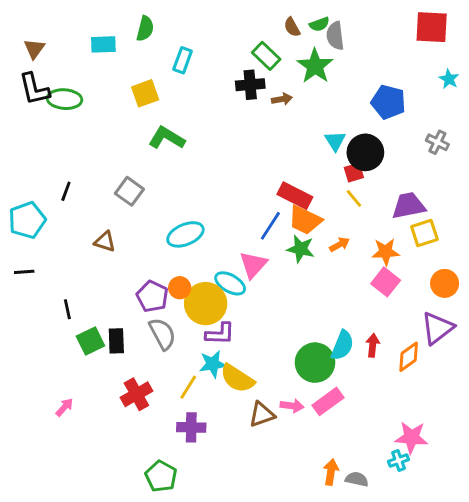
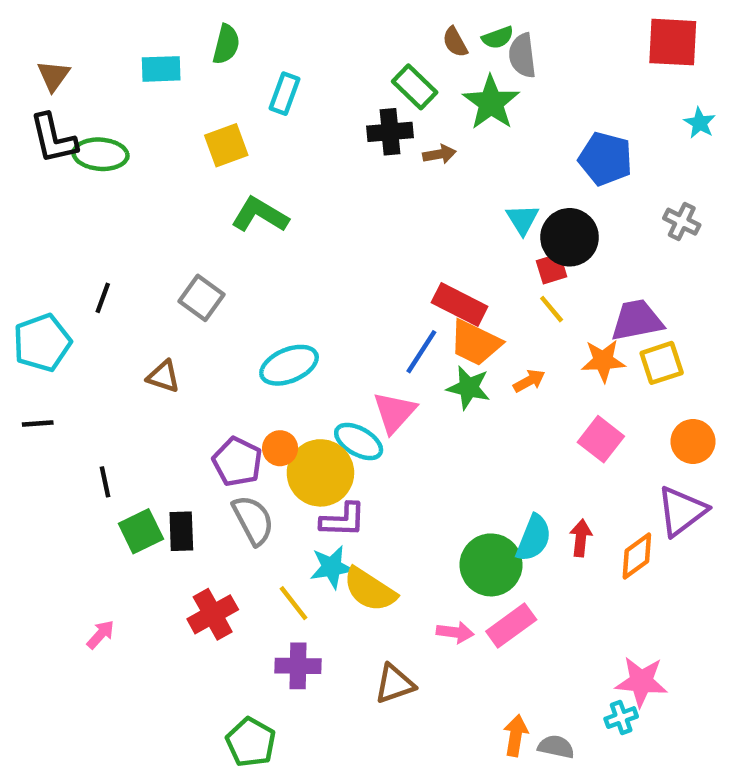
orange star: (386, 252) -> (603, 361), moved
yellow line: (188, 387) -> (294, 603), turned -70
brown triangle: (262, 414) -> (394, 684), moved

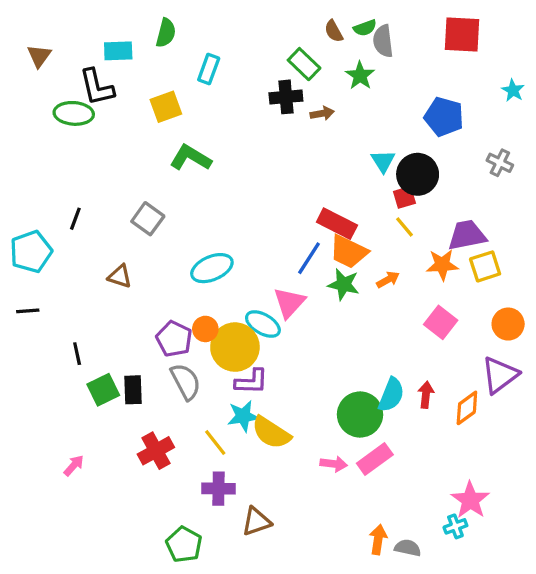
red square: (673, 42) -> (462, 34), moved
green star: (491, 103) -> (360, 76), size x0.7
black L-shape: (53, 139) -> (97, 87), moved
pink star: (641, 682) -> (470, 500), turned 30
brown triangle: (394, 684) -> (256, 521), moved

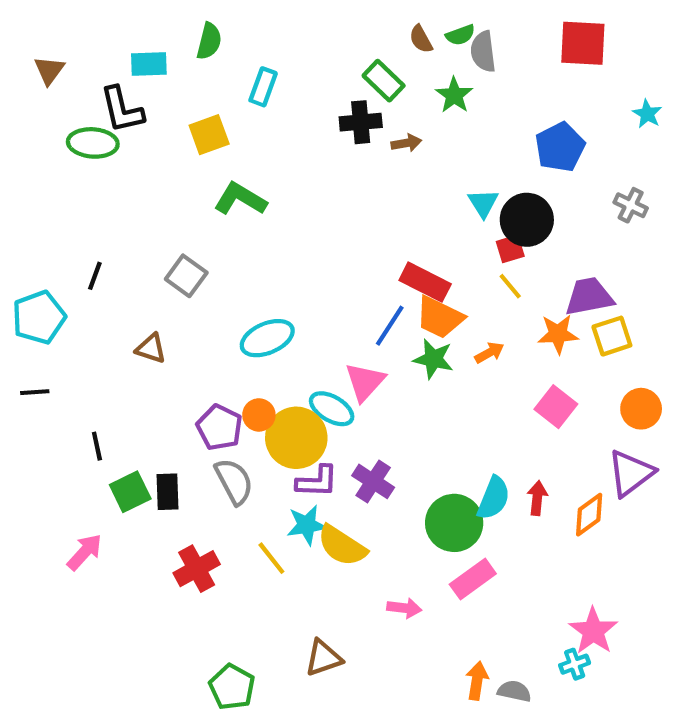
blue pentagon: (444, 117) -> (560, 147), turned 30
pink arrow: (334, 464) -> (404, 608), moved
pink arrow: (74, 466) -> (84, 552), moved, size x1.4
purple cross: (219, 489) -> (373, 481), moved, turned 32

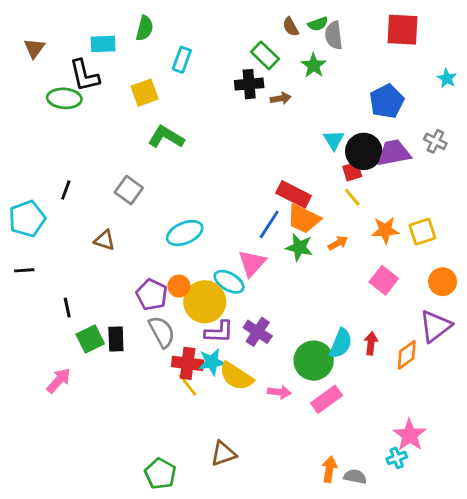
purple trapezoid: (589, 297) -> (394, 153), moved
red cross: (197, 569) -> (188, 363), moved, turned 36
pink arrow: (404, 608) -> (279, 392), moved

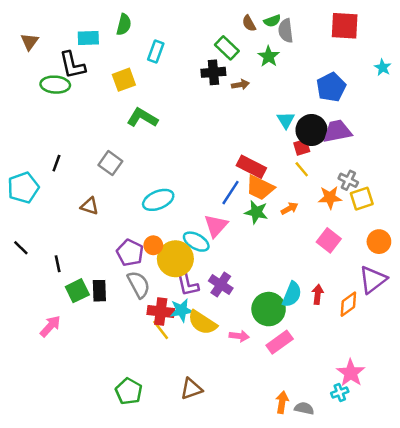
gray cross: (435, 141) -> (348, 180), moved
black line: (24, 270) -> (21, 248), moved, turned 49
purple L-shape: (219, 332) -> (188, 285), turned 75
green pentagon: (160, 474) -> (129, 391), moved

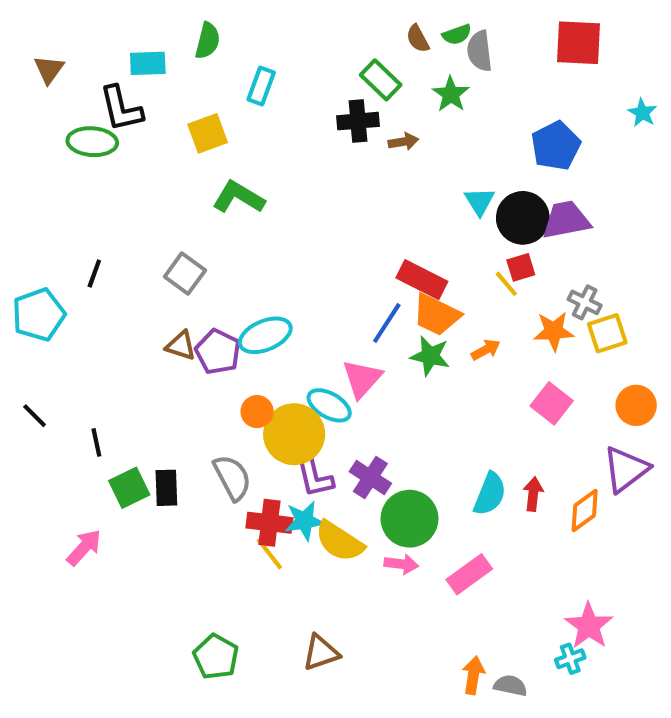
red square: (302, 147) -> (521, 267), moved
brown triangle: (90, 206) -> (181, 346), moved
purple pentagon: (130, 253) -> (218, 352), moved
green circle: (269, 309) -> (410, 519), moved

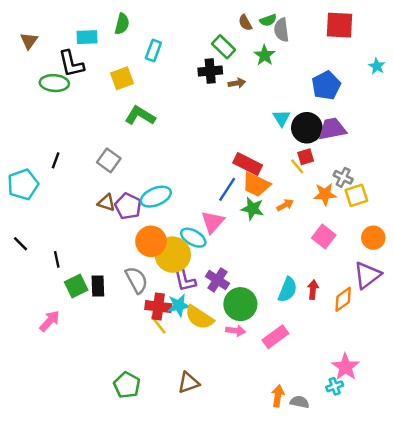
orange circle: (257, 412) -> (151, 241), size x1.6

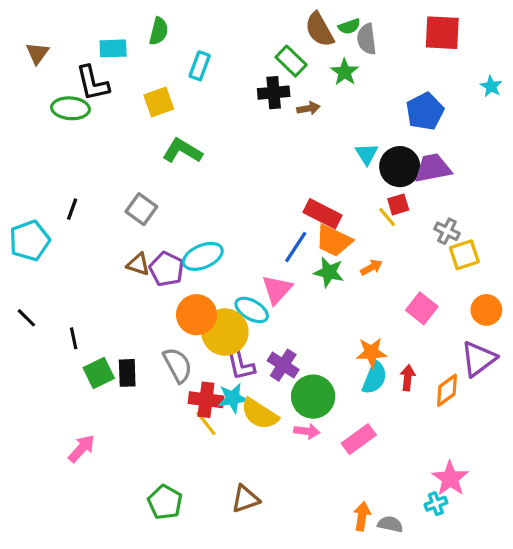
brown semicircle: (245, 23) -> (319, 30), size x1.6
orange star: (325, 194) -> (371, 352), moved
pink arrow: (50, 321) -> (82, 449), moved

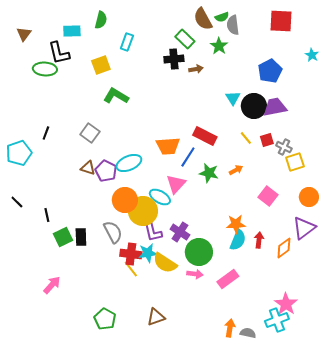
red square: (398, 204) -> (267, 140), moved
orange trapezoid: (334, 241) -> (168, 146), moved, turned -30
cyan cross: (436, 504) -> (277, 320), size x1.6

